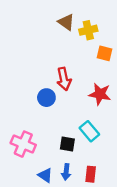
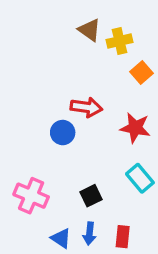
orange square: (105, 53) -> (142, 73), turned 35
red arrow: (64, 79) -> (86, 107), turned -70
cyan rectangle: (89, 131) -> (140, 178), moved
black square: (67, 144) -> (91, 196), turned -35

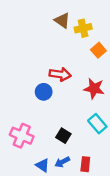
black square: (91, 196) -> (63, 136), turned -32
blue arrow: (89, 234) -> (62, 162), turned 56

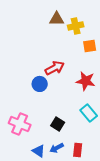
brown triangle: (62, 21) -> (57, 19), turned -35
orange square: (98, 50) -> (90, 46), turned 32
red arrow: (60, 74) -> (55, 68), turned -36

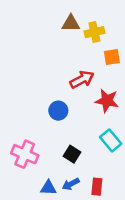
red arrow: (55, 68) -> (82, 79), moved
blue circle: (40, 84) -> (58, 111), moved
blue triangle: (39, 151) -> (48, 188), turned -32

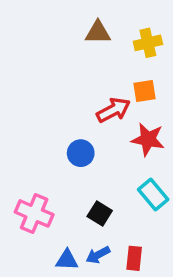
yellow cross: (94, 32) -> (148, 43), moved
orange square: (112, 57) -> (144, 91), moved

